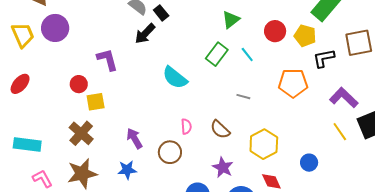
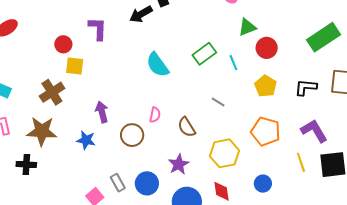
green triangle: (231, 20) -> (247, 27), moved
yellow pentagon: (305, 36) -> (266, 86), moved
orange pentagon: (293, 83) -> (266, 131), moved

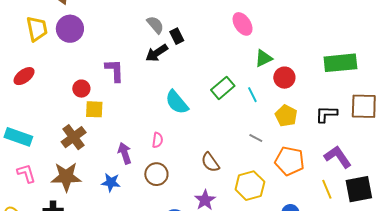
green rectangle: (323, 37) -> (340, 63), turned 32
gray line: (218, 102) -> (256, 138), moved
pink semicircle: (155, 115) -> (157, 140), moved

